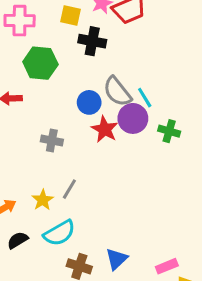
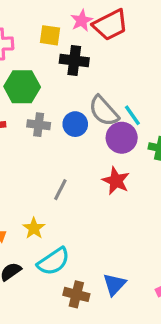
red star: (105, 129) -> (116, 181), moved
gray cross: (52, 140) -> (39, 125), moved
gray line: (69, 189) -> (60, 190), moved

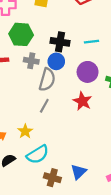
black cross: (74, 60) -> (60, 42), moved
gray semicircle: (104, 111) -> (47, 80), moved, turned -125
cyan line: (132, 115) -> (92, 42), moved, turned -64

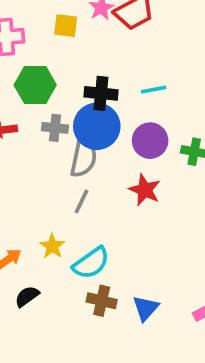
blue circle: (56, 61) -> (97, 126), size x1.6
cyan semicircle: (38, 154) -> (91, 263), moved
brown cross: (52, 178) -> (102, 301), moved

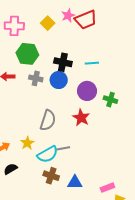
yellow square: (66, 26) -> (48, 23), turned 32
blue circle: (97, 126) -> (59, 80), size x0.7
gray semicircle: (83, 158) -> (48, 120), moved
gray line: (81, 201) -> (63, 148), moved, turned 48
blue triangle: (146, 308) -> (75, 182), turned 42

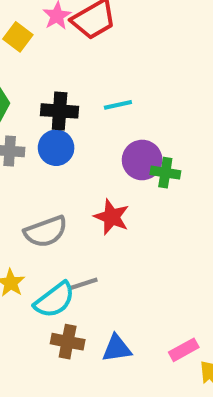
purple circle: (87, 91) -> (142, 160), moved
gray semicircle: (48, 120) -> (46, 232), turned 60

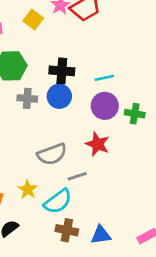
cyan line: (118, 105) -> (104, 78), moved
purple circle: (142, 160) -> (105, 106), moved
gray line: (84, 284) -> (77, 176), moved

